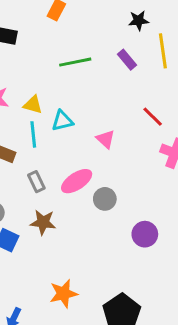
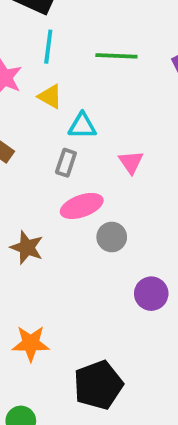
cyan line: (33, 134) -> (48, 47), moved
gray rectangle: (36, 182) -> (66, 163), moved, turned 30

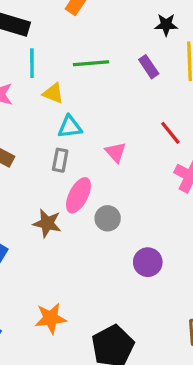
yellow triangle: (50, 96) -> (53, 93), moved
pink ellipse: (82, 206) -> (78, 195), turned -36
brown star: (27, 248) -> (47, 223), moved

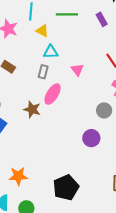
gray circle: (108, 218) -> (104, 110), moved
orange star: (51, 318) -> (18, 176), moved

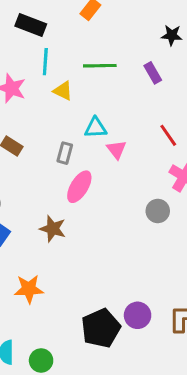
cyan triangle: (51, 52) -> (96, 128), moved
brown star: (32, 109) -> (53, 229), moved
purple circle: (91, 138) -> (138, 315), moved
orange star: (18, 176) -> (29, 289), moved

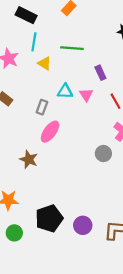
purple rectangle: (153, 73) -> (100, 73), moved
pink triangle: (116, 150) -> (86, 95), moved
black pentagon: (101, 328) -> (49, 218), moved
green circle: (41, 360) -> (14, 233), moved

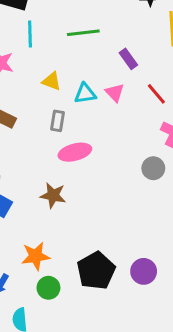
yellow triangle: (45, 63) -> (51, 81), moved
pink ellipse: (50, 132) -> (75, 152), turned 50
green circle: (14, 233) -> (48, 288), moved

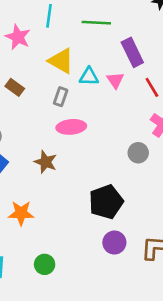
purple rectangle: (128, 59) -> (132, 52), size x1.5
yellow triangle: (51, 81) -> (61, 61), size x1.5
black pentagon: (96, 271) -> (106, 202), moved
green circle: (48, 288) -> (45, 264), moved

